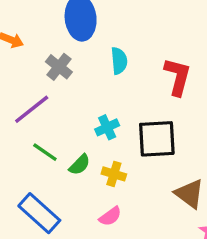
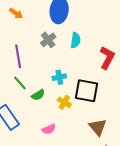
gray cross: (59, 67) -> (48, 40), moved
purple line: (32, 109) -> (18, 56), turned -75
yellow cross: (114, 174) -> (64, 102), moved

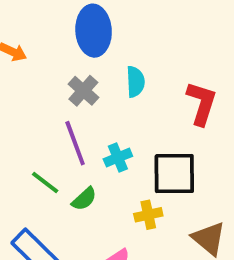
purple line: (18, 56) -> (75, 143), moved
yellow cross: (64, 102) -> (148, 215), moved, turned -32

